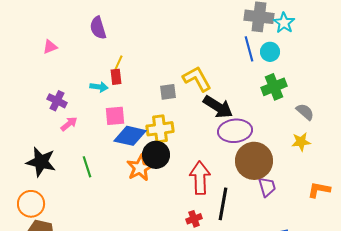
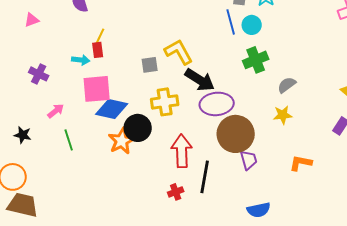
gray semicircle: (305, 112) -> (287, 85), turned -78
pink square: (115, 116) -> (97, 89), size x1.4
pink arrow: (69, 124) -> (56, 111), moved
yellow cross: (160, 129) -> (165, 102), moved
black star: (41, 162) -> (23, 135), size x0.6

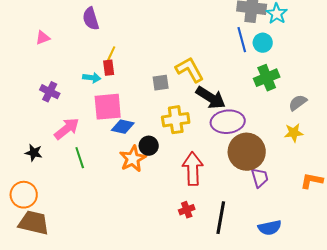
blue diamond: (112, 109) -> (123, 127), size x0.7
pink arrow: (56, 111) -> (67, 129), size x1.5
black circle: (138, 128) -> (149, 146), size x0.7
black line: (205, 177) -> (221, 218), moved

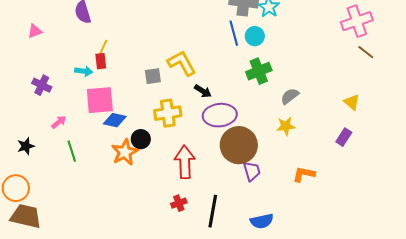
black arrow: (211, 98) -> (203, 91), size x0.6
pink arrow: (67, 129) -> (59, 122), size x0.6
black star: (34, 153) -> (26, 146), turned -30

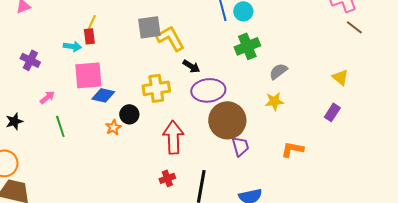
gray square: (153, 76) -> (149, 27), moved, size x1.4
orange star: (125, 152) -> (113, 127), size x0.6

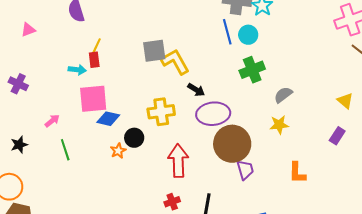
purple cross: (30, 60) -> (18, 84), moved
orange L-shape: (292, 149) -> (297, 173), turned -100

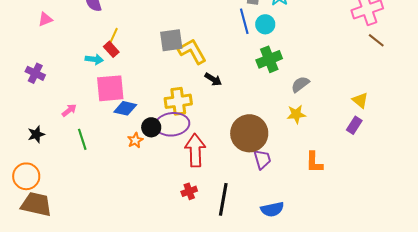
red rectangle: (94, 60) -> (111, 49), turned -35
yellow triangle: (345, 101) -> (360, 100), moved
purple ellipse: (213, 114) -> (172, 124), moved

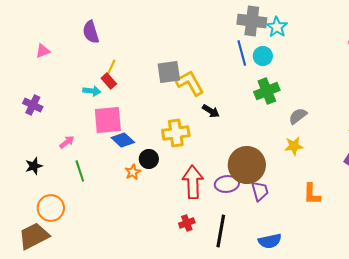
blue diamond: (125, 108) -> (123, 140), turned 30
purple ellipse: (172, 124) -> (227, 184), moved, size x0.7
orange circle: (26, 176) -> (51, 208), moved
brown trapezoid: (36, 204) -> (34, 236), turned -40

